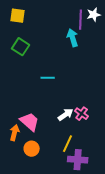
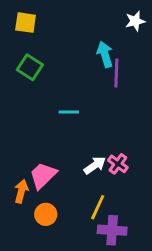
purple line: (81, 20) -> (116, 73), moved
pink trapezoid: (30, 122) -> (43, 175), turned -85

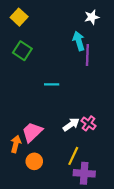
white star: (135, 21) -> (92, 17), moved
yellow square: (26, 23) -> (19, 17), turned 35

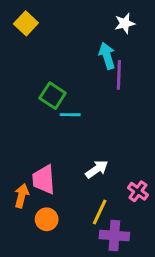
green square: (22, 51) -> (53, 96), moved
pink cross: (88, 123) -> (138, 191), moved
pink trapezoid: (32, 132) -> (44, 180), turned -50

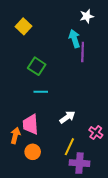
yellow square: (26, 23) -> (23, 26), moved
cyan line: (70, 115) -> (41, 92), moved

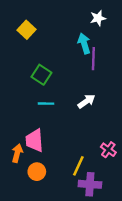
white arrow: (67, 117) -> (86, 101), moved

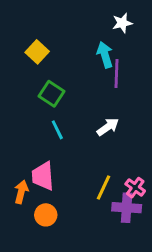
yellow square: (26, 30) -> (37, 52), moved
cyan line: (46, 104) -> (57, 130), turned 63
yellow line: (78, 166) -> (103, 188), moved
purple cross: (90, 184) -> (127, 208), moved

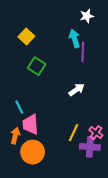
cyan line: (57, 130) -> (19, 107), moved
orange circle: (46, 215) -> (33, 152), size x1.5

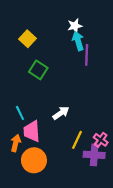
white star: (87, 16) -> (75, 26), moved
white arrow: (77, 90) -> (61, 113), moved

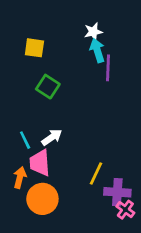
yellow square: (27, 39) -> (34, 48), turned -35
white arrow: (61, 113) -> (52, 137), moved
pink cross: (101, 140) -> (125, 210), moved

